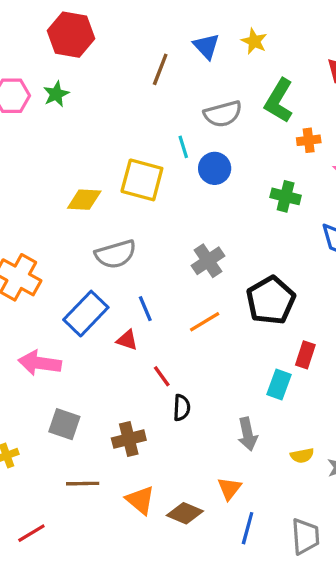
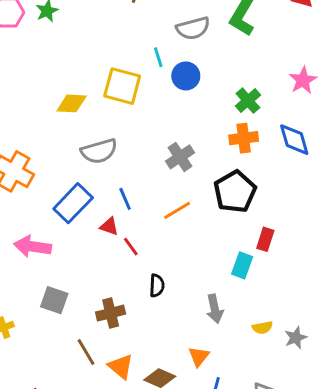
orange cross: (309, 140) -> (244, 138), moved, size x1.4
green cross: (286, 196) -> (248, 101), turned 35
red line: (162, 376) -> (131, 247), moved
brown line: (83, 484) -> (86, 352), moved, turned 60

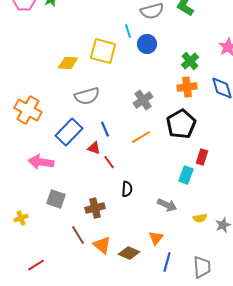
gray arrow: (215, 309) -> (167, 205), turned -54

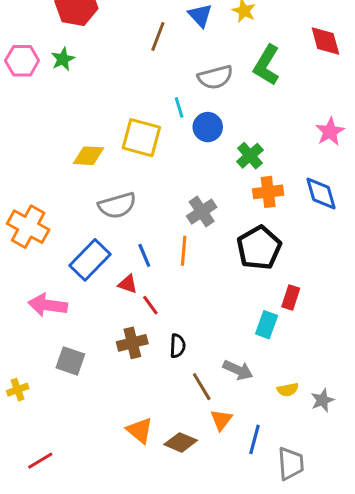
green cross: (190, 61) -> (250, 156), moved
orange line: (141, 137) -> (184, 251), moved, turned -54
brown cross: (95, 208) -> (132, 343), moved
brown line: (78, 235) -> (202, 387), moved
blue line: (167, 262) -> (255, 439), moved

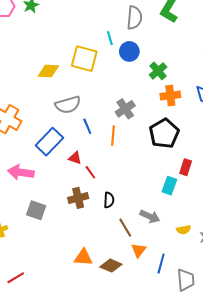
gray semicircle: (215, 77) -> (134, 18), turned -70
blue line: (144, 255) -> (87, 126), moved
orange triangle: (140, 430) -> (83, 257), turned -36

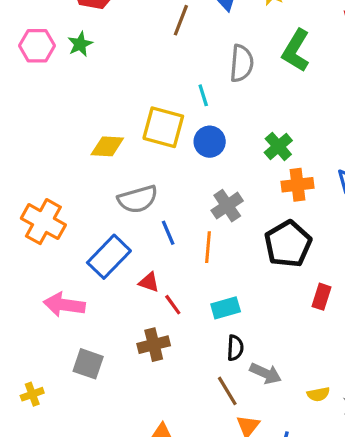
blue circle: (129, 51) -> (210, 142), moved
cyan rectangle: (169, 186) -> (226, 308), moved, turned 54
black semicircle: (109, 200) -> (235, 348), moved

